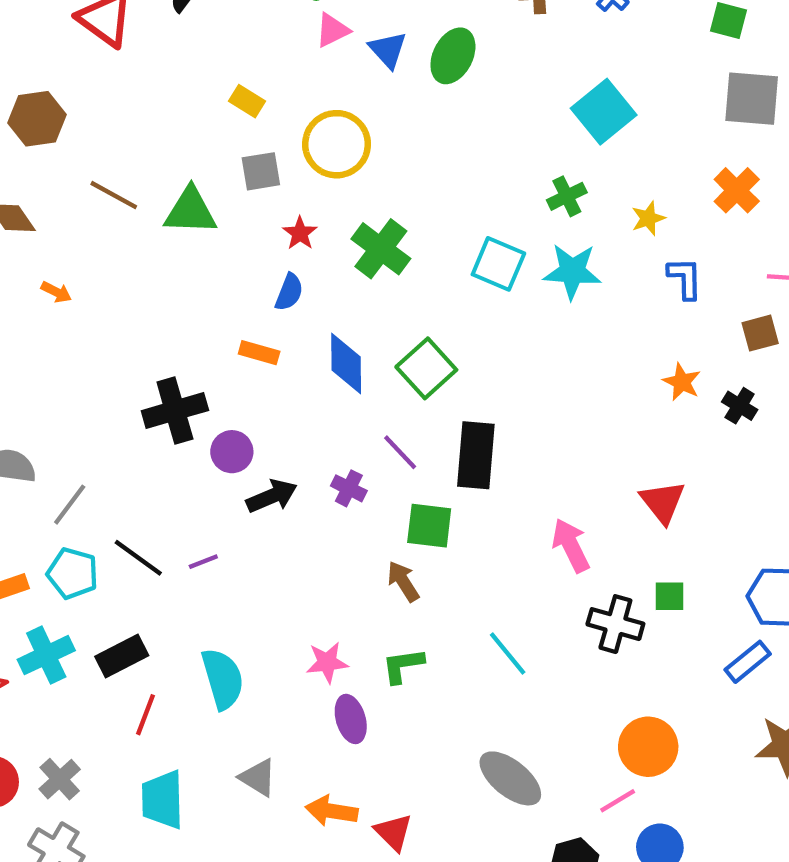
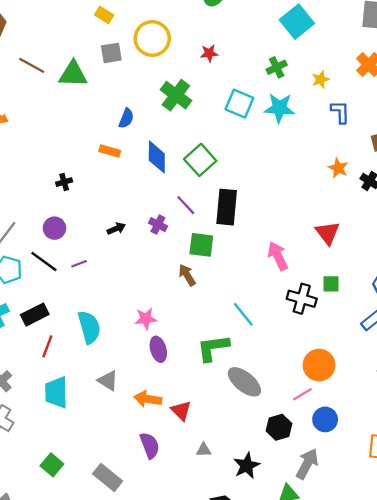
red star: (300, 233) -> (209, 53), moved, turned 30
black cross: (175, 411) -> (64, 182), size x0.5
purple circle: (232, 452) -> (54, 228), moved
black arrow: (272, 496) -> (116, 229), size x0.7
green L-shape: (403, 666) -> (213, 348), moved, size x1.4

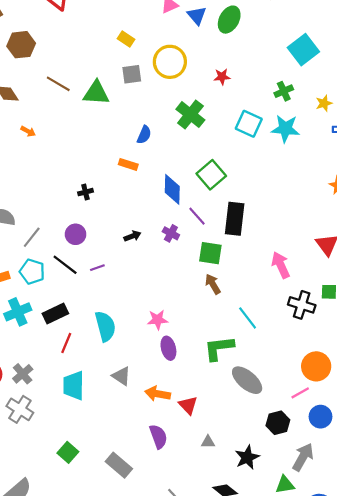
blue diamond: (157, 157) -> (172, 189), moved
brown arrow: (187, 275) -> (213, 284), moved

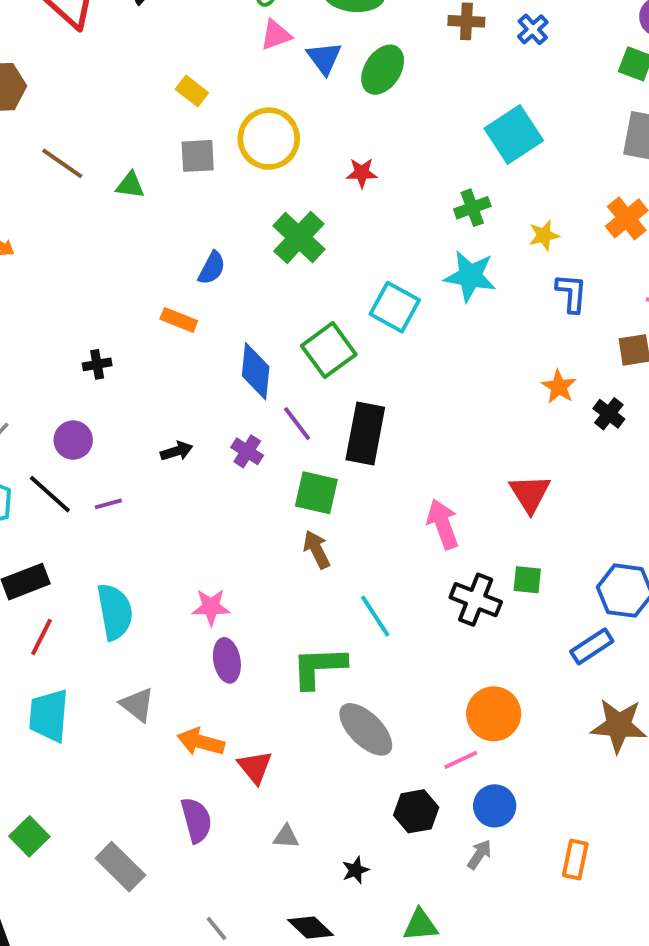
green triangle: (96, 93) -> (130, 185), size x0.6
cyan square: (249, 124) -> (395, 307), moved
black star: (247, 457) -> (355, 870), size x0.6
gray arrow: (303, 457) -> (479, 854), moved, size x0.6

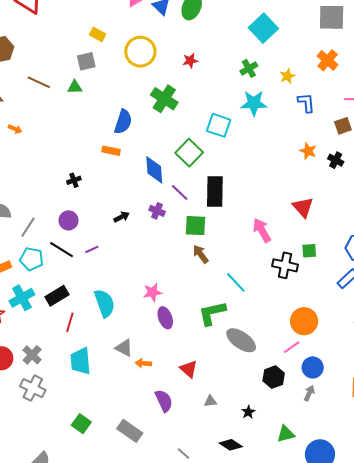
gray square: (198, 156) -> (86, 61), moved
blue semicircle: (212, 268) -> (123, 122), size x1.4
orange arrow: (201, 742) -> (143, 363), moved, size x0.7

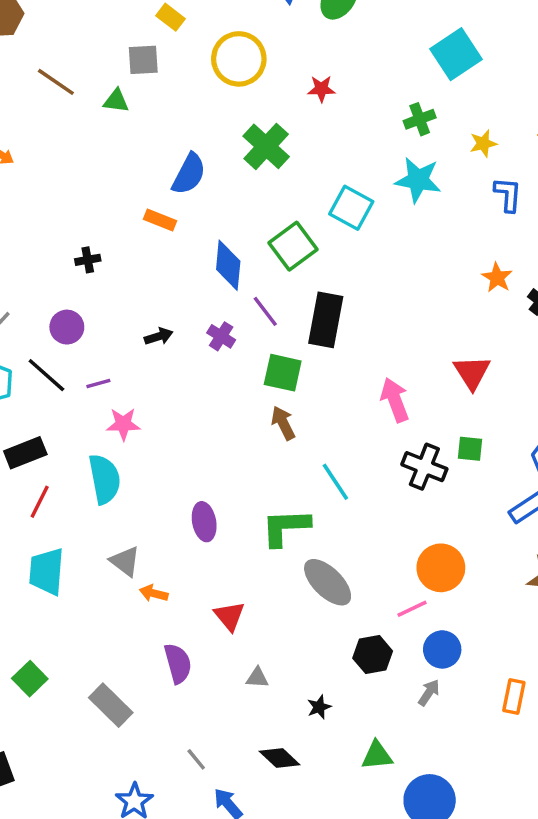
pink star: (152, 292) -> (123, 424), moved

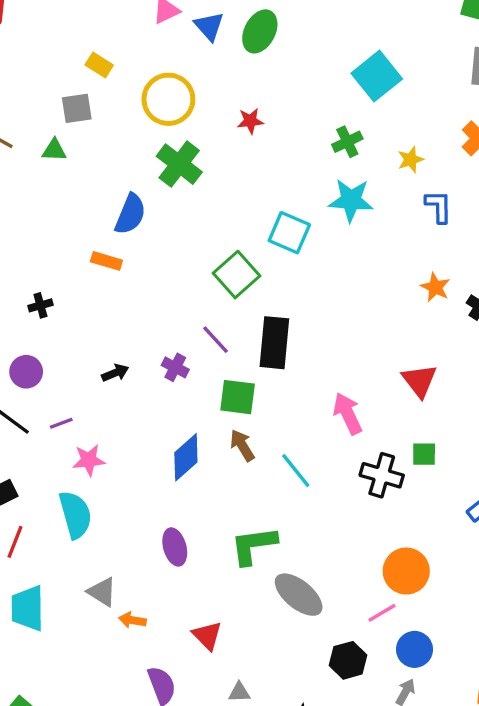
green cross: (266, 146) -> (179, 164), moved
blue diamond: (228, 265) -> (186, 457), moved, turned 48
cyan line: (335, 482) -> (296, 471), moved

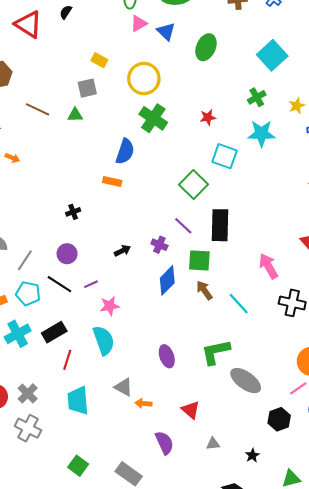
green ellipse: (260, 31) -> (206, 47), moved
red star: (250, 121) -> (208, 117), moved
blue diamond: (186, 457) -> (167, 280), moved

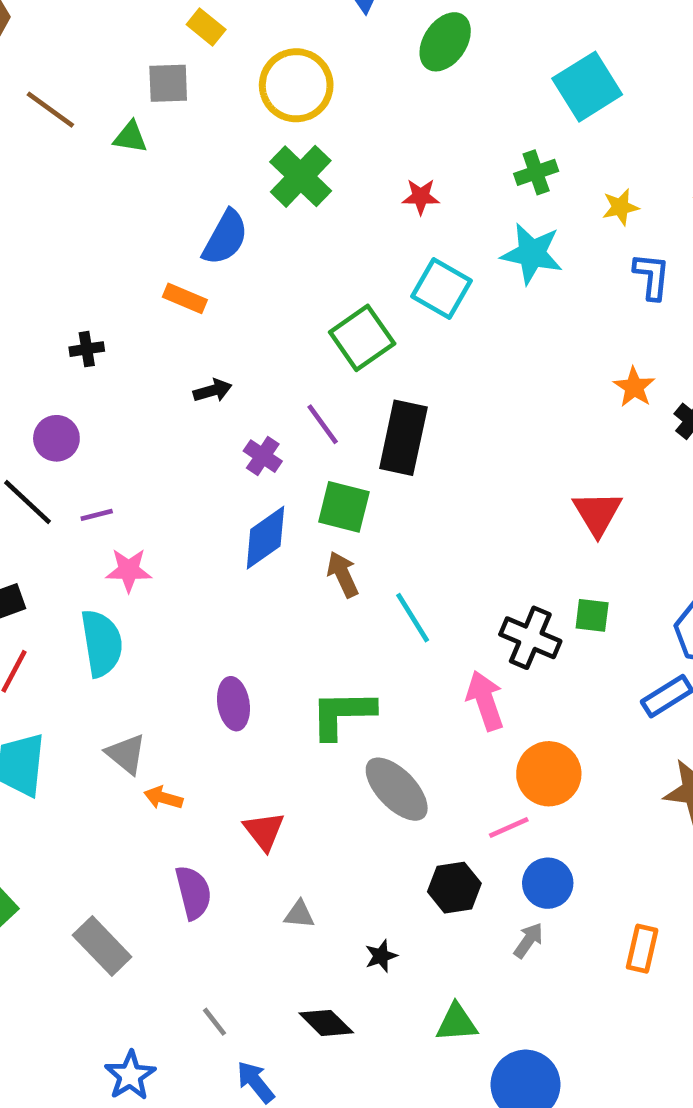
black arrow: (122, 251) -> (213, 391), moved
pink arrow: (268, 266) -> (485, 701), moved

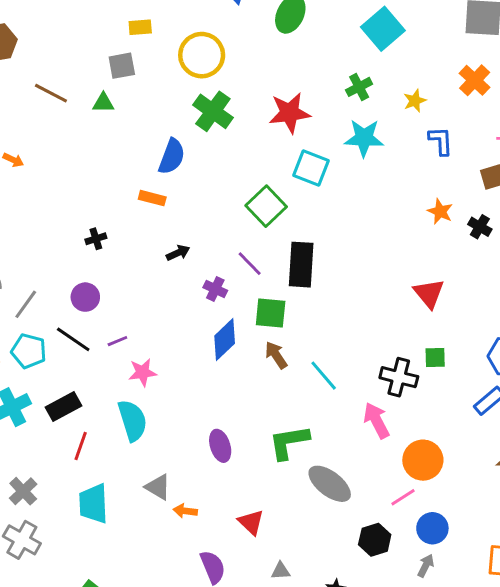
yellow rectangle: (206, 27) -> (140, 27), turned -35
red star: (421, 197) -> (290, 113), size x1.8

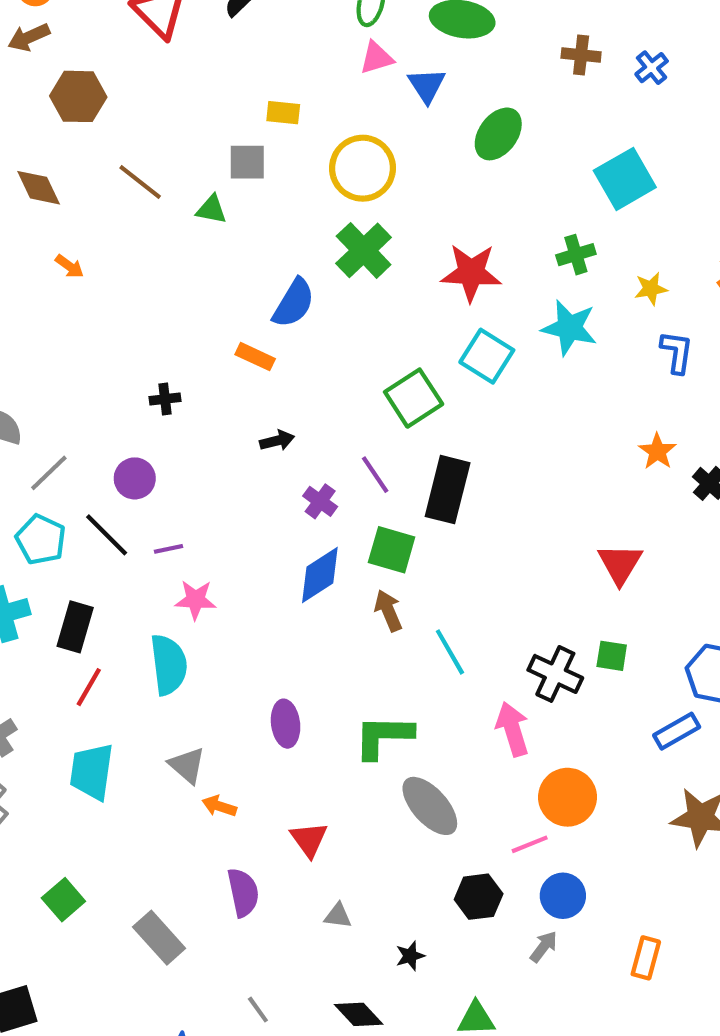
black rectangle: (63, 406) -> (75, 627), turned -56

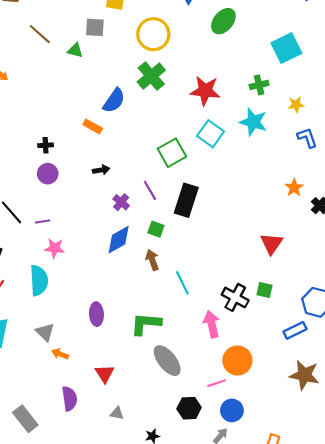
blue L-shape: (677, 352) -> (307, 138), turned -30
purple circle: (135, 478) -> (48, 174), moved
green square: (392, 550) -> (156, 229), size x0.7

